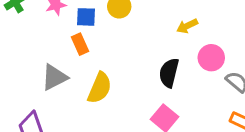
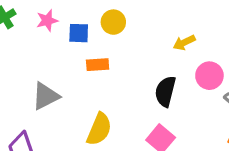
orange rectangle: (80, 44) -> (98, 65), moved, turned -70
yellow semicircle: (100, 88) -> (99, 129), moved

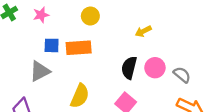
blue square: (79, 33) -> (52, 45), moved
orange rectangle: (98, 65) -> (79, 48), size x1.5
pink circle: (209, 76) -> (155, 68), moved

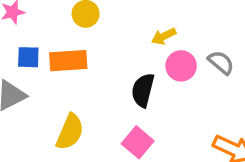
pink circle: (155, 68) -> (181, 66), moved
gray semicircle: (182, 75) -> (221, 62), moved

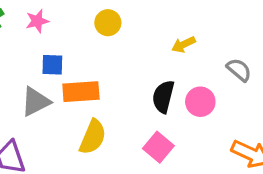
orange rectangle: (68, 61) -> (81, 92), moved
pink circle: (181, 66) -> (200, 102), moved

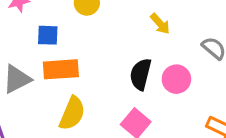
yellow arrow: (184, 45) -> (160, 24), turned -105
blue square: (52, 65) -> (48, 35), moved

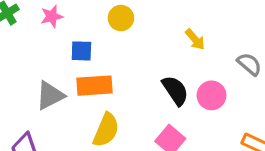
black semicircle: (141, 74) -> (175, 90), turned 132

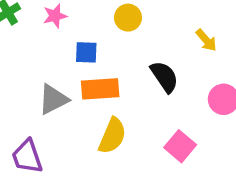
black semicircle: (175, 90) -> (164, 77), moved

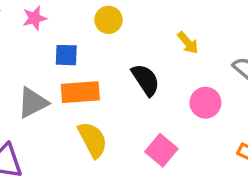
yellow semicircle: (112, 136) -> (93, 140), turned -51

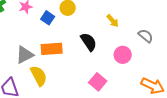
blue square: (66, 55) -> (48, 18), moved, turned 32
yellow semicircle: (93, 140) -> (39, 76), moved

